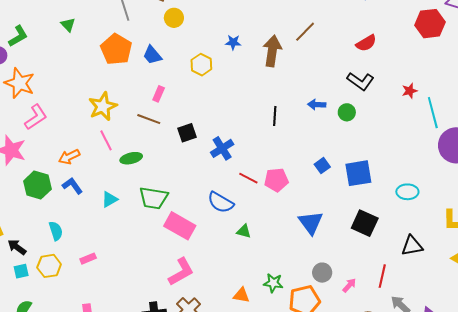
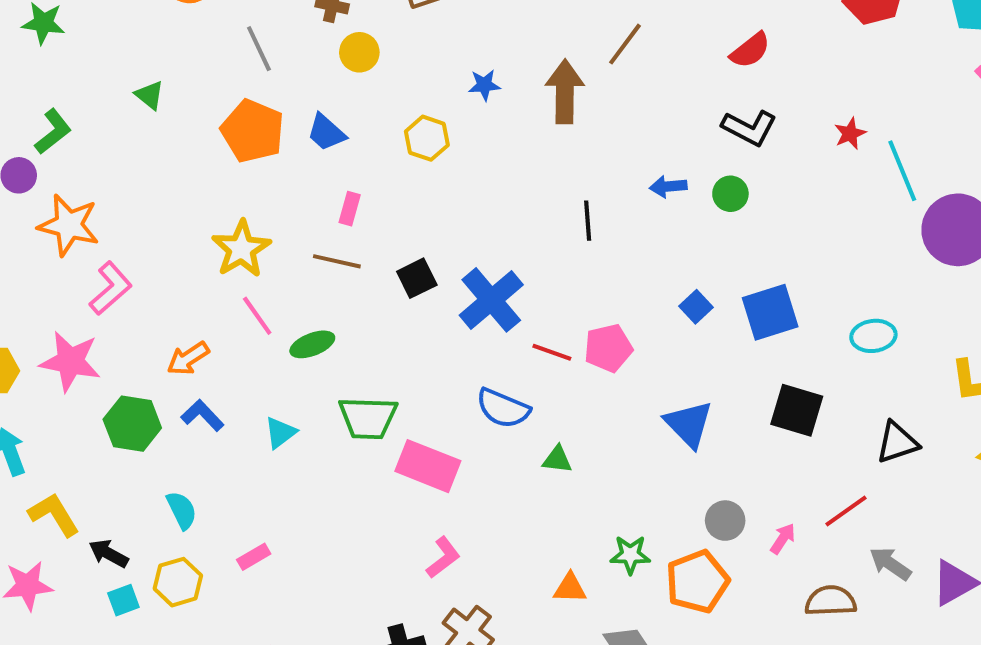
blue cross: (222, 148) -> (491, 300), size x1.4
pink L-shape: (181, 272) -> (443, 558), size x0.7
red line: (382, 276) -> (846, 511), turned 50

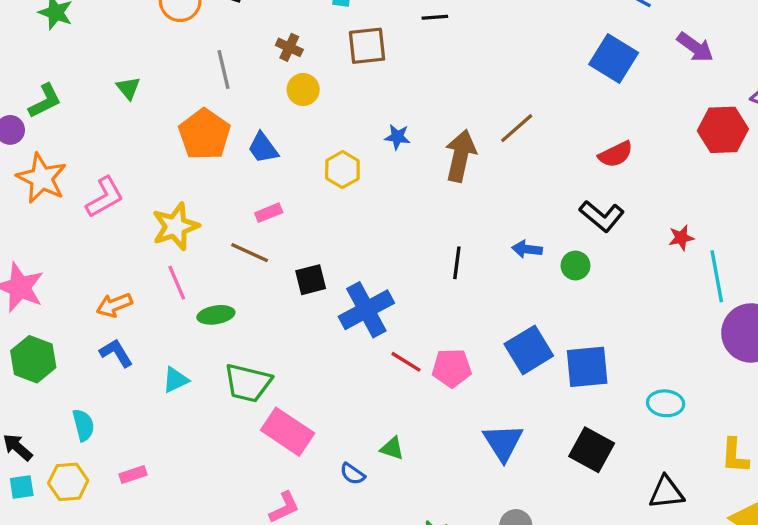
pink rectangle: (350, 209) -> (269, 213), turned 40
pink L-shape: (111, 288) -> (105, 197), moved
blue square: (696, 307) -> (529, 350), size x1.8
blue semicircle: (503, 408) -> (352, 474), moved, size x0.6
green hexagon: (132, 424) -> (33, 359), moved

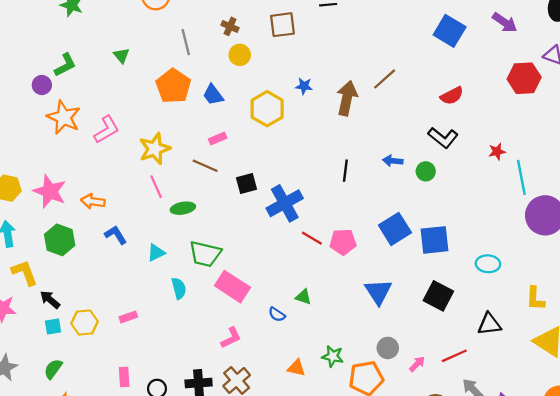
yellow hexagon: (342, 170) -> (267, 109), size x1.4
orange arrow: (114, 305) -> (93, 201), moved, turned 30
cyan semicircle: (83, 425) -> (179, 288), moved

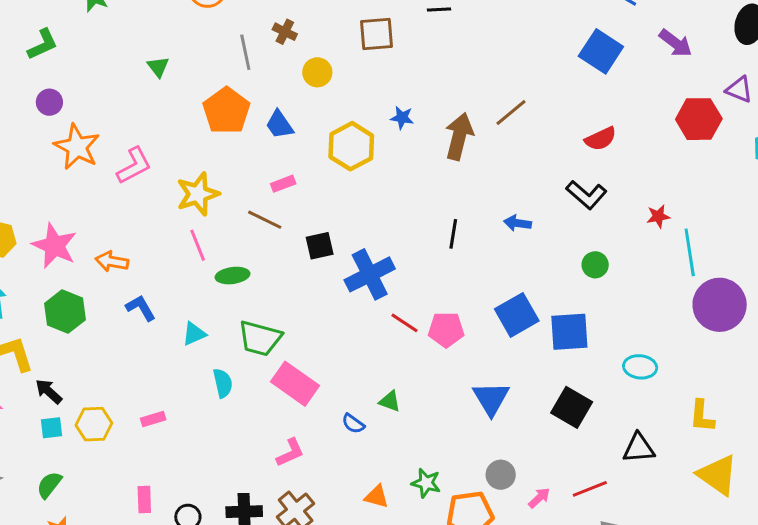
brown cross: (230, 26) -> (285, 32), moved
green L-shape: (65, 65) -> (43, 44), moved
green circle: (426, 171) -> (595, 265), moved

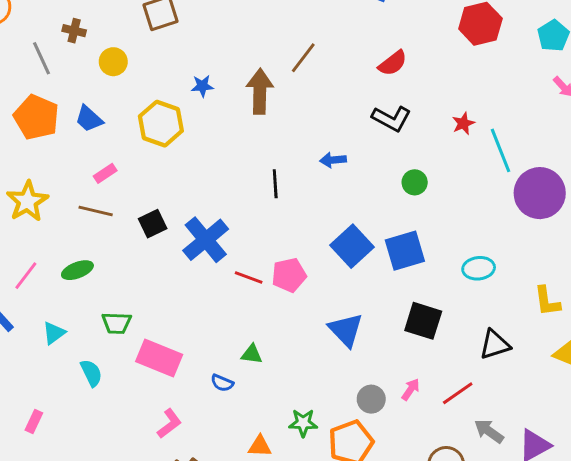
pink line: (198, 245) -> (26, 276), moved, turned 72
green trapezoid: (260, 338) -> (117, 323), size x0.7
pink rectangle: (153, 419) -> (34, 421), turned -35
pink arrow: (539, 498) -> (411, 389), moved

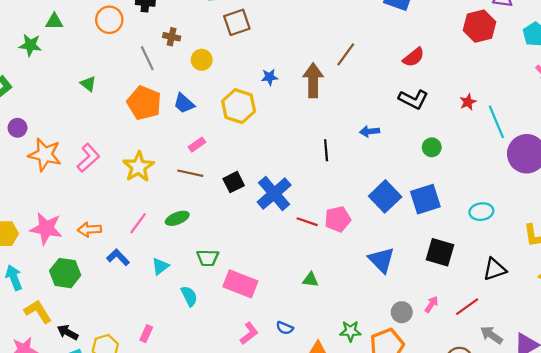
blue semicircle: (222, 383) -> (285, 328), moved

